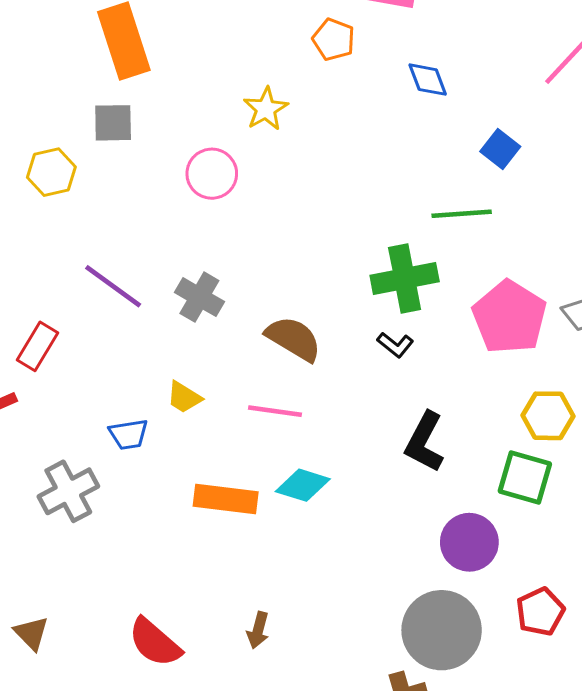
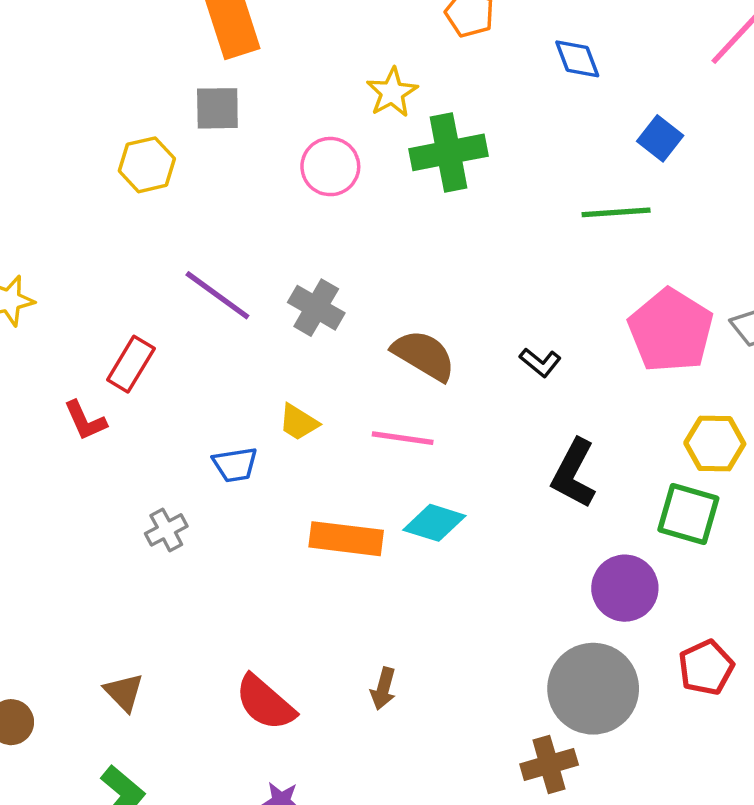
green cross: (405, 279) -> (448, 152), moved
gray cross: (68, 491) -> (166, 530), size x0.6

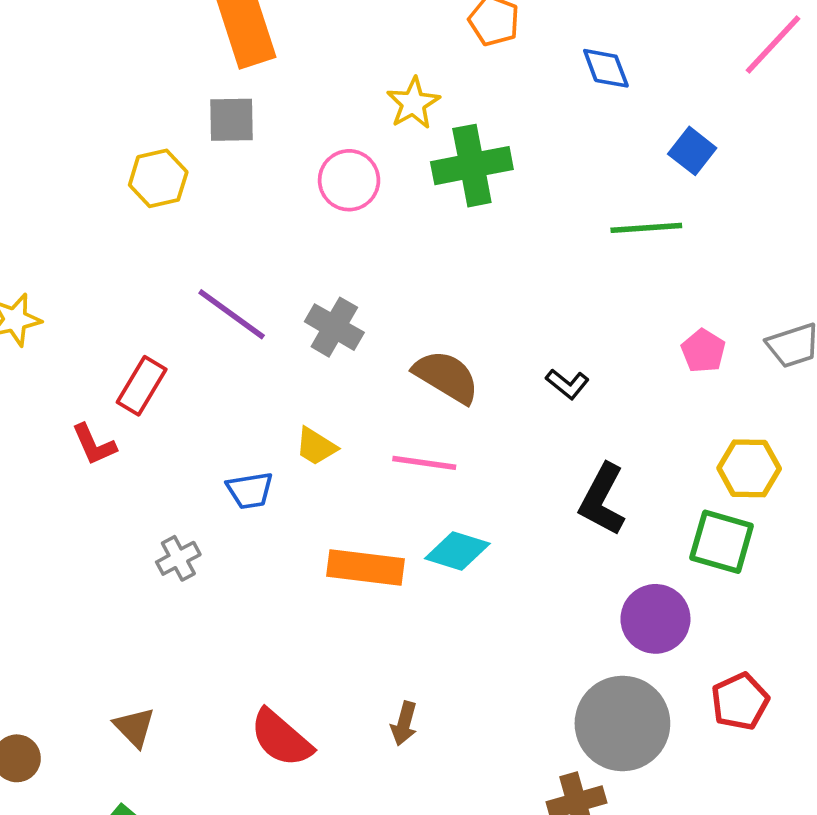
pink pentagon: (671, 331) -> (703, 351), size x0.5

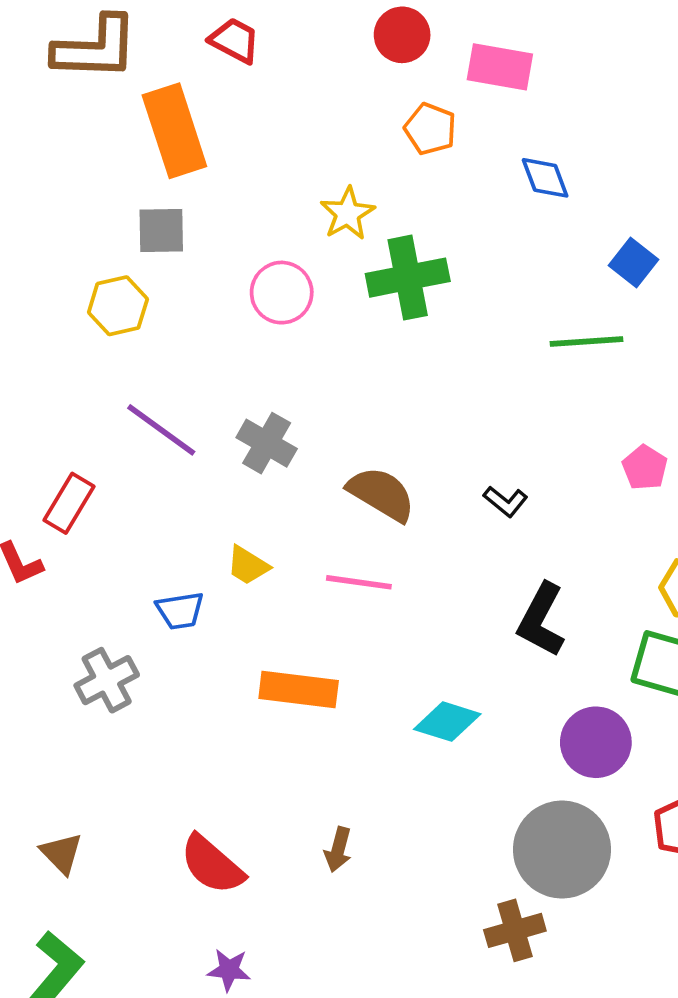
yellow hexagon: (158, 178) -> (118, 306), moved
cyan diamond: (457, 551) -> (447, 722), moved
gray cross: (178, 558) -> (107, 680), size x1.4

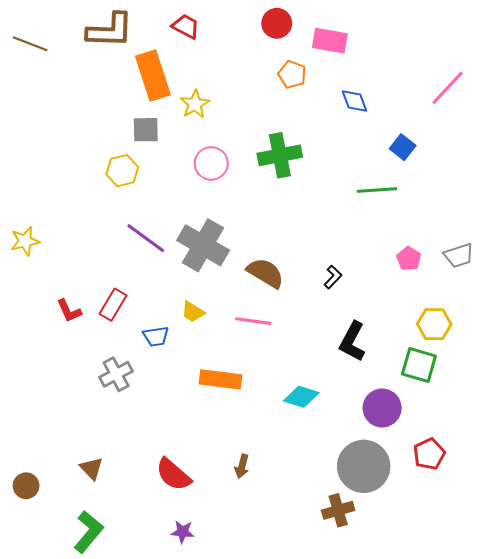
yellow star: (348, 214) -> (195, 104), moved
gray cross: (267, 443) -> (203, 245), size x1.6
black L-shape: (506, 501) -> (333, 277), turned -85
red rectangle: (69, 503) -> (113, 305), moved

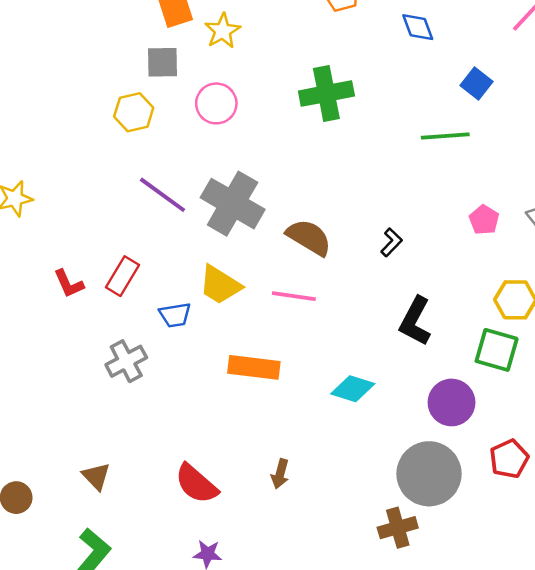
pink circle: (211, 163) -> (216, 103), moved
yellow trapezoid: (193, 312) -> (220, 285), size x1.5

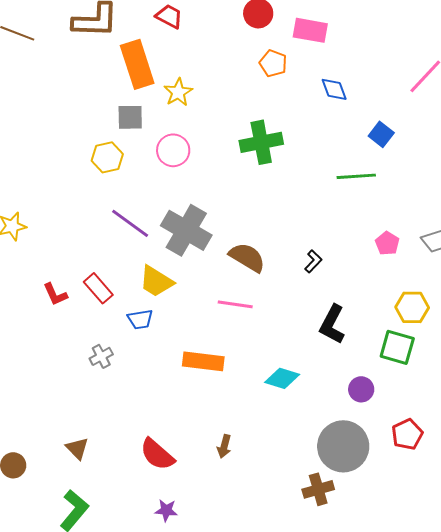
red rectangle: (122, 276) -> (98, 288), turned -72
yellow trapezoid: (220, 285) -> (156, 281), moved
gray cross: (126, 361) -> (101, 356), size x0.7
purple circle: (452, 402) -> (361, 389), size x0.7

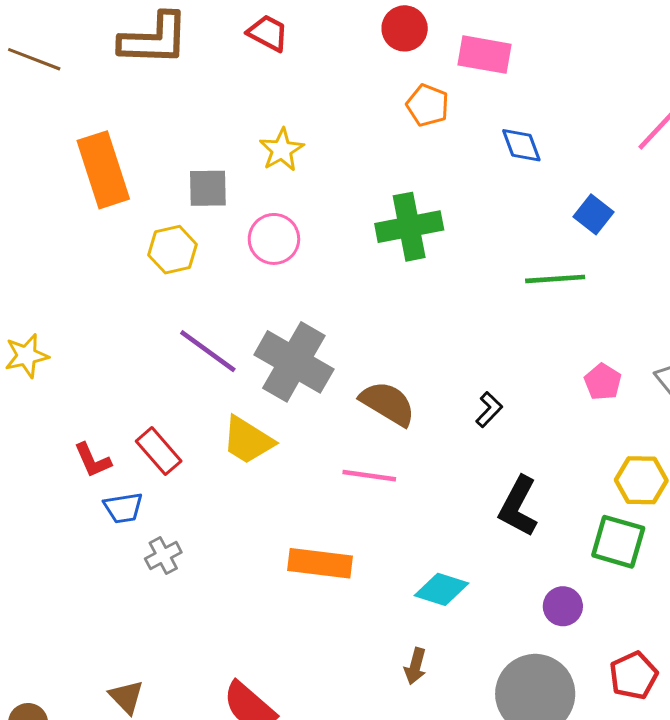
orange rectangle: (137, 64) -> (103, 170), moved
blue trapezoid: (140, 319) -> (123, 508), moved
brown arrow: (224, 446) -> (415, 666), moved

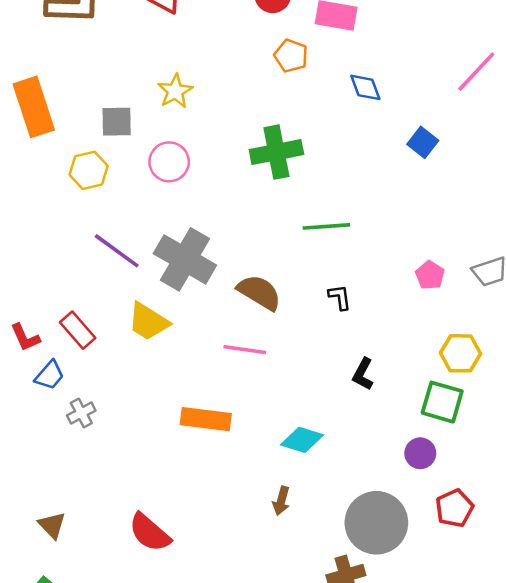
green line: (555, 279) -> (326, 226), moved
black L-shape: (489, 410) -> (340, 297), turned -52
black L-shape: (518, 506) -> (363, 374), size x0.7
blue trapezoid: (123, 508) -> (50, 375), turned -40
purple circle: (563, 606) -> (420, 453), moved

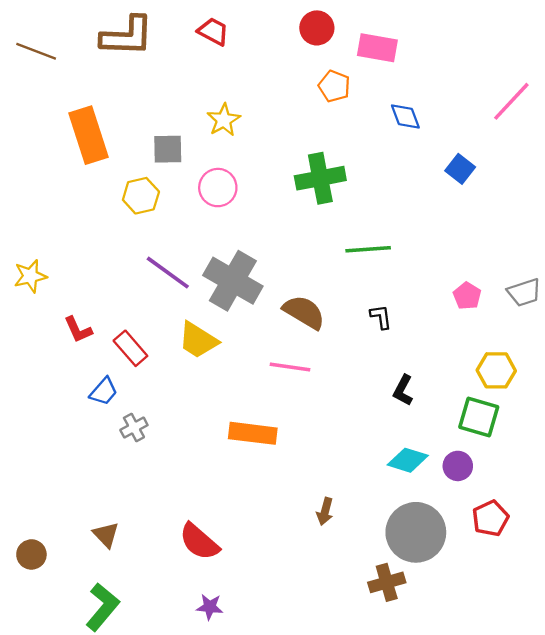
red L-shape: (25, 337) -> (78, 330), moved
cyan diamond: (302, 440) -> (408, 460), moved

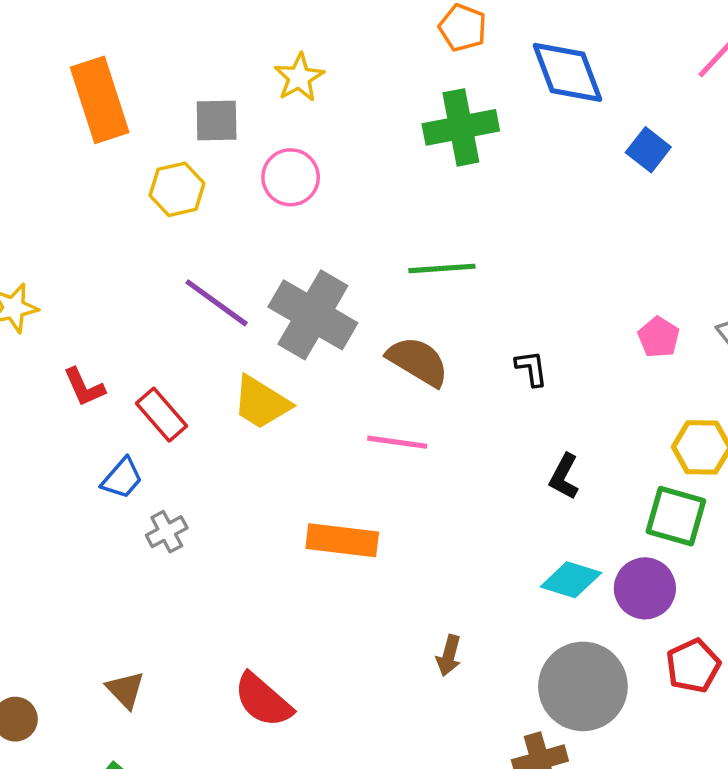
blue diamond: (405, 116) -> (567, 72), size x1.6
green cross: (320, 178) -> (461, 127), moved
green line: (368, 249) -> (442, 268), moved
purple circle: (458, 466) -> (645, 588), size x1.4

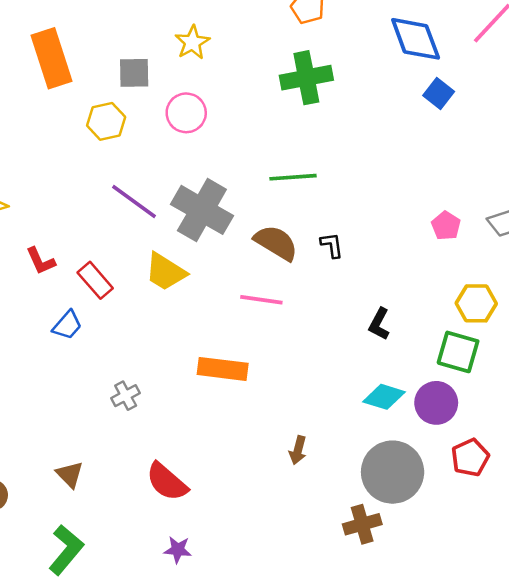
blue diamond: (567, 72) -> (416, 39), moved
black L-shape: (531, 368) -> (332, 245), moved
gray cross: (167, 532) -> (126, 396), moved

